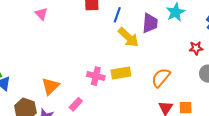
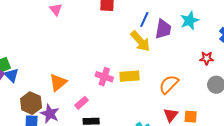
blue line: (117, 15) -> (144, 19), moved

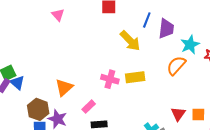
cyan star: (190, 21) -> (190, 45), moved
yellow arrow: (140, 41) -> (130, 41), moved
orange semicircle: (169, 84) -> (176, 66), moved

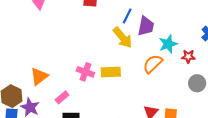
yellow arrow: (130, 41) -> (123, 37), moved

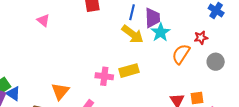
cyan star: (168, 44) -> (160, 32), moved
orange semicircle: (153, 64) -> (181, 54), moved

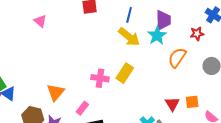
purple trapezoid: (152, 18) -> (163, 20), moved
red star: (201, 38) -> (197, 34), moved
yellow rectangle: (129, 71) -> (125, 73), turned -42

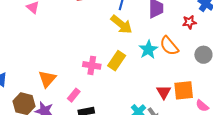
cyan star: (157, 36) -> (148, 50), moved
orange semicircle: (177, 58) -> (169, 46), turned -75
orange square: (192, 102) -> (184, 90), size x1.5

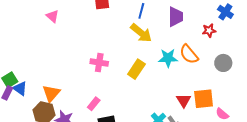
cyan star: (148, 50) -> (168, 58), turned 30
pink cross: (92, 65) -> (99, 63), moved
orange triangle: (47, 79) -> (51, 93), moved

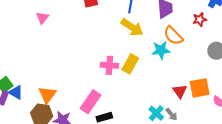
pink triangle: (52, 16) -> (42, 18), turned 32
orange semicircle: (189, 54) -> (173, 36), moved
pink cross: (99, 63) -> (109, 65), moved
pink rectangle: (94, 104) -> (90, 102), size x1.6

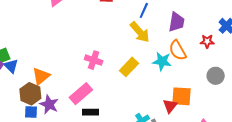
pink cross: (109, 65) -> (94, 60), moved
orange square: (200, 88) -> (181, 96), moved

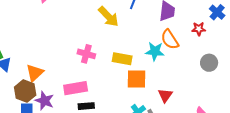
yellow arrow: (140, 32) -> (108, 17), moved
yellow rectangle: (129, 67) -> (122, 59), turned 60
pink rectangle: (81, 94) -> (76, 88), turned 35
orange square: (181, 96) -> (137, 79), moved

